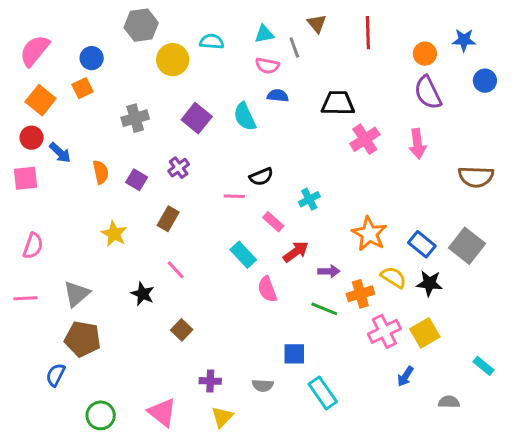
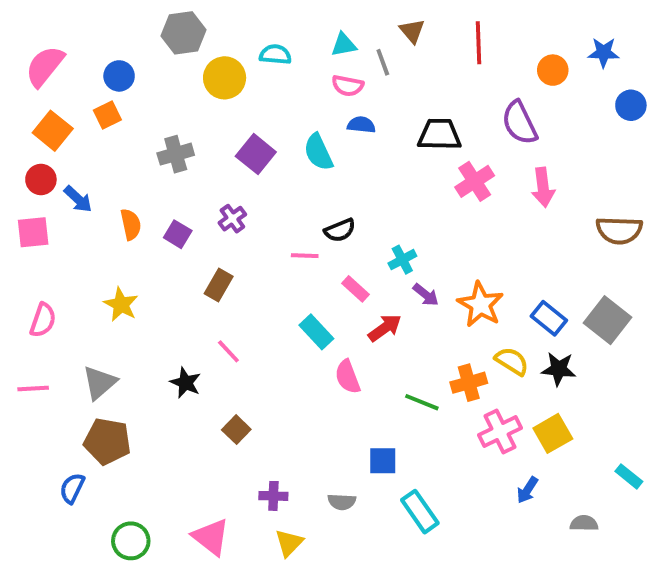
purple semicircle: (428, 93) -> (520, 123), moved
yellow star: (114, 234) -> (121, 305), moved
purple arrow: (329, 271) -> (426, 295), moved, turned 40

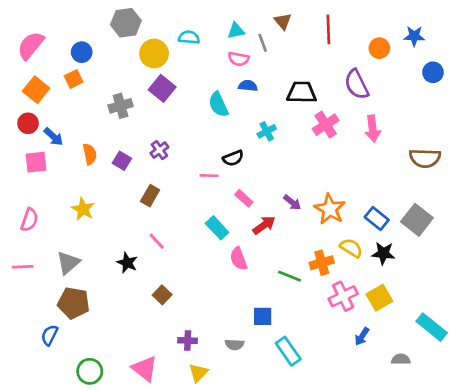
purple square: (256, 154) -> (162, 88), moved
pink square: (33, 232) -> (36, 162), moved
cyan cross: (402, 260) -> (267, 131), moved
cyan rectangle: (629, 476) -> (432, 327), size x1.6

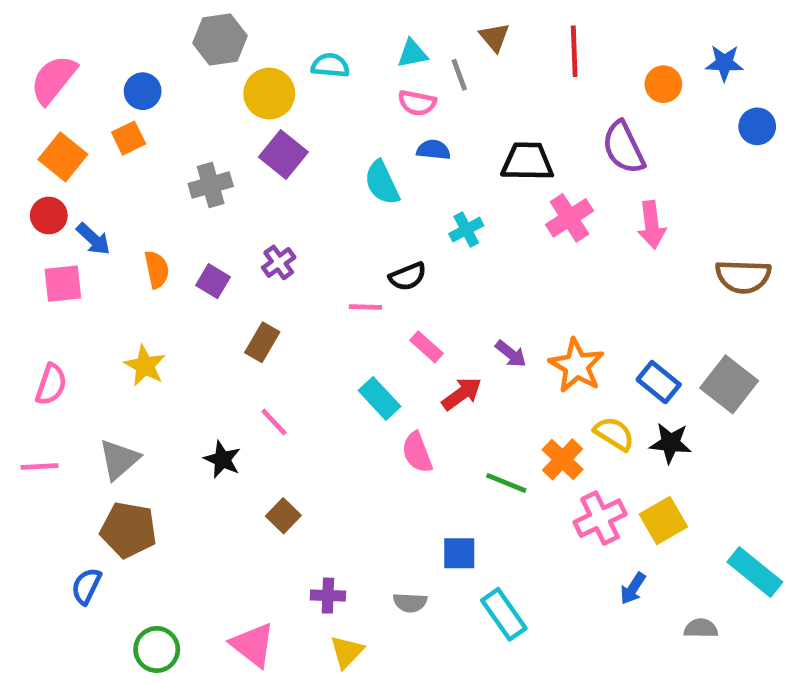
orange cross: (322, 263) -> (563, 459), turned -30

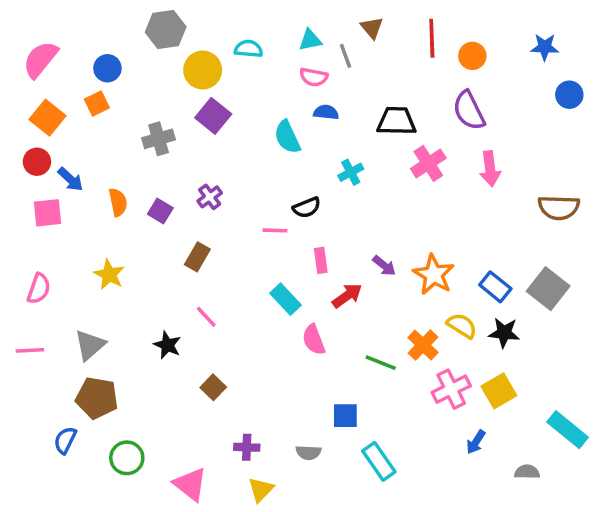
orange circle: (663, 84) -> (472, 56), moved
pink rectangle: (426, 347) -> (321, 260), turned 40
green circle: (157, 649) -> (127, 458), moved

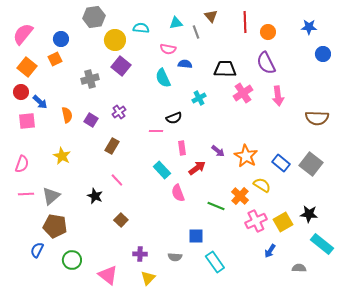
pink semicircle: (314, 77) -> (168, 49), moved
black star: (504, 333) -> (309, 214), moved
pink line: (30, 350) -> (26, 194), moved

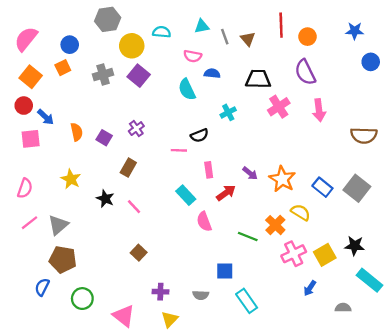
brown triangle: (211, 16) -> (248, 39), moved
gray cross: (90, 79) -> (103, 75), moved
pink line: (26, 194) -> (29, 223), turned -35
black star: (95, 196) -> (105, 199), moved

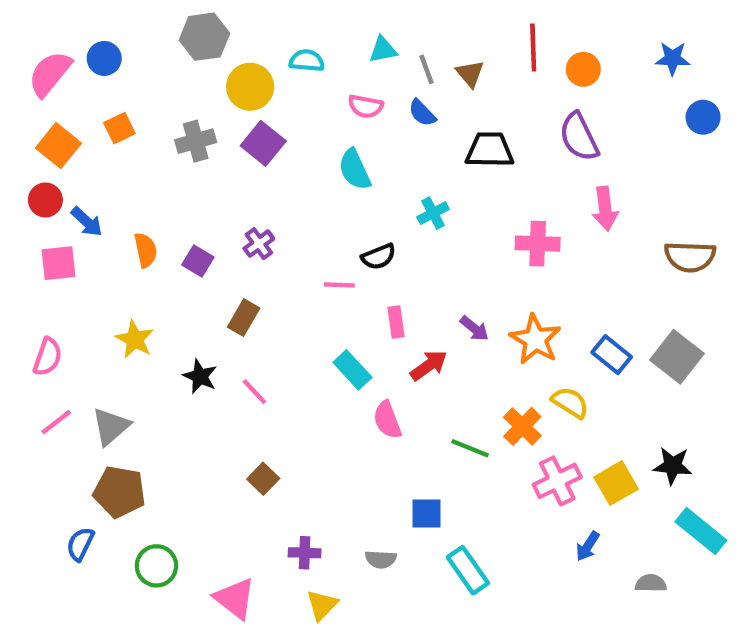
blue circle: (70, 45) -> (104, 58), moved
blue semicircle: (212, 73) -> (422, 113), moved, turned -140
pink cross: (279, 107) -> (538, 244), moved, turned 35

